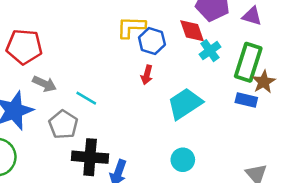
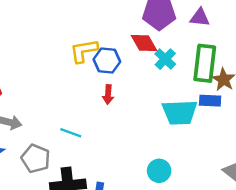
cyan line: (86, 98) -> (71, 133), moved
cyan trapezoid: (185, 104) -> (180, 112), moved, turned -138

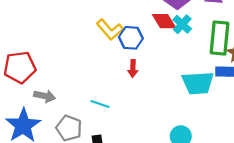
yellow L-shape: (84, 51) -> (110, 30), turned -120
cyan cross: (165, 59) -> (182, 24), moved

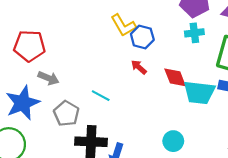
red diamond: (164, 21) -> (175, 77), moved
cyan cross: (182, 24) -> (194, 33), turned 30
red arrow: (133, 69) -> (139, 67), turned 119

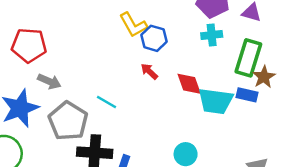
gray pentagon: (66, 114) -> (68, 121), size x1.4

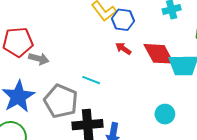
gray arrow: (49, 81) -> (39, 59), moved
red diamond: (189, 84) -> (159, 54), size x1.4

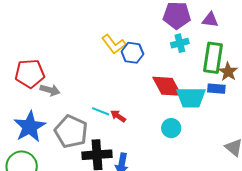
red arrow: (123, 49) -> (118, 116), moved
cyan circle: (165, 114) -> (171, 128), moved

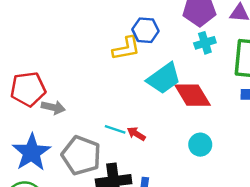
yellow L-shape: (114, 44) -> (126, 48), turned -60
blue hexagon: (132, 53) -> (145, 30), moved
cyan trapezoid: (191, 98) -> (164, 78), moved, turned -32

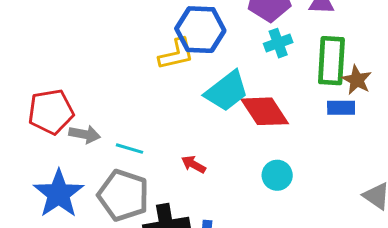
blue hexagon: (145, 30) -> (200, 30), size x1.4
cyan line: (115, 129) -> (130, 149), moved

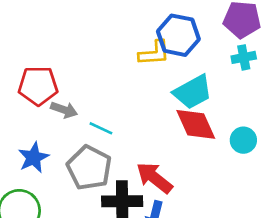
red diamond: (265, 111) -> (196, 124), moved
red arrow: (194, 164) -> (154, 178), moved, size x1.8
cyan circle: (277, 175) -> (243, 140), moved
blue star: (59, 194) -> (33, 158), size x0.7

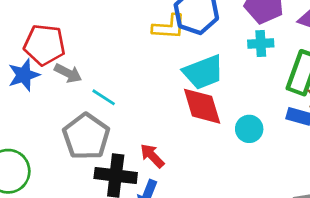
blue star: (33, 158) -> (24, 75), moved
red arrow: (154, 178) -> (152, 156), size x0.7

